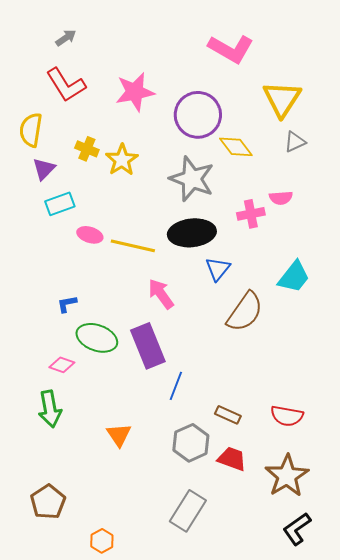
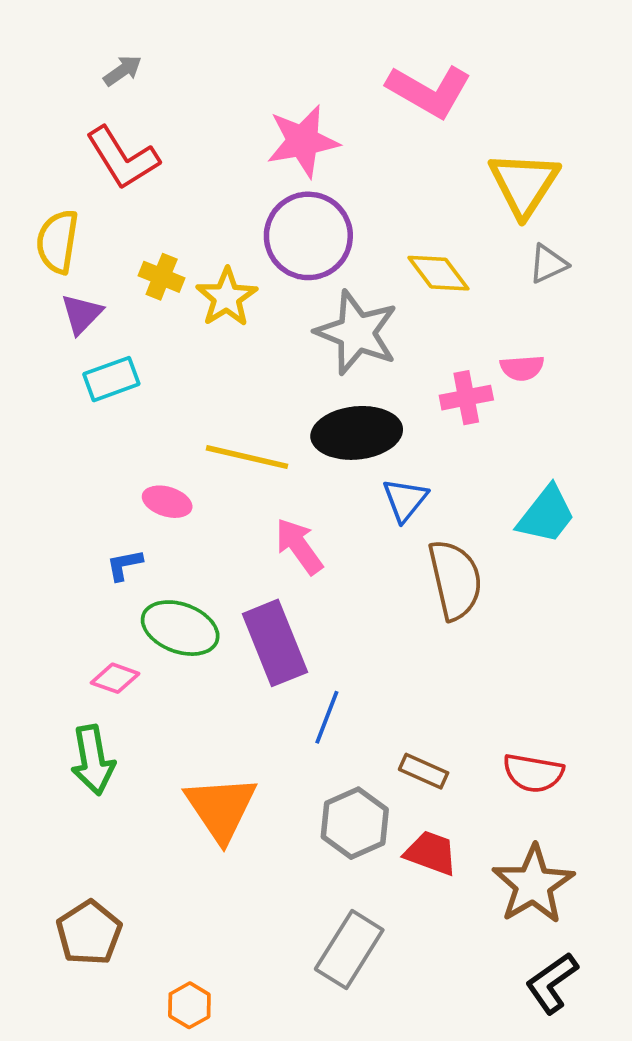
pink star: (135, 92) -> (303, 141), moved
purple circle: (198, 115) -> (308, 236), moved
pink ellipse: (90, 235) -> (167, 502), moved
brown semicircle: (245, 312) -> (455, 580), turned -48
orange triangle: (119, 435) -> (221, 808), size x1.6

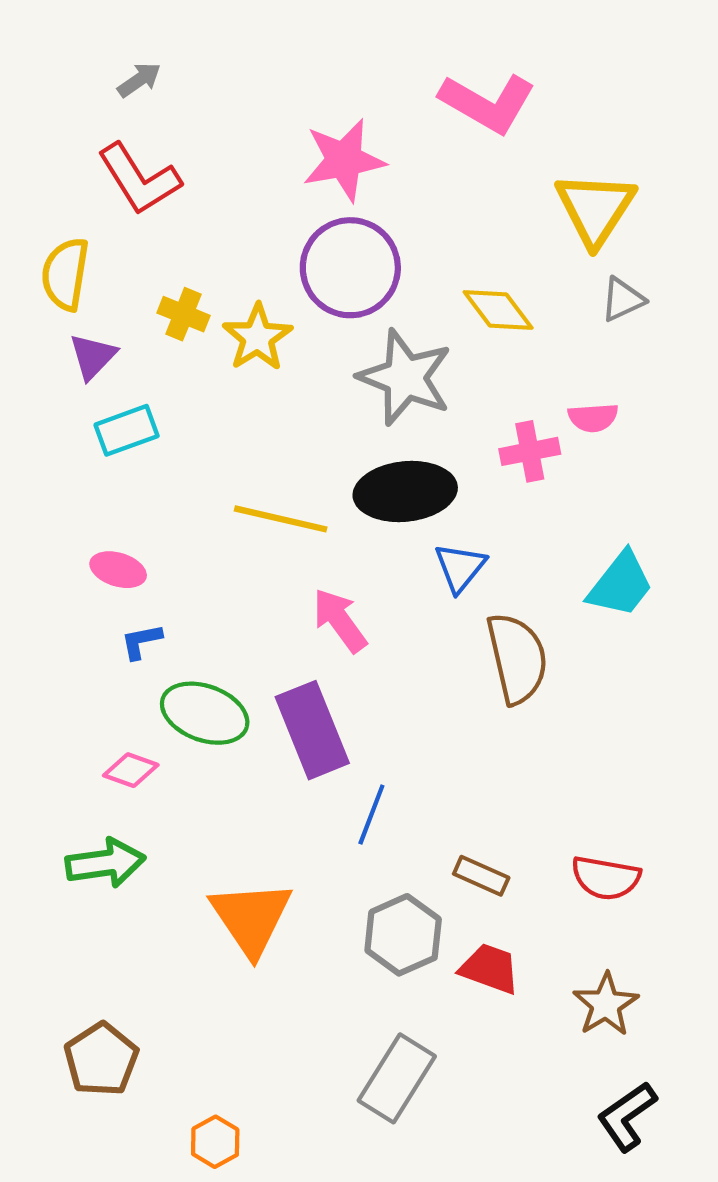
pink ellipse: (167, 502) -> (118, 570), moved
green arrow: (93, 760) -> (105, 863), turned -88
brown star: (533, 884) -> (606, 1005), size x0.7

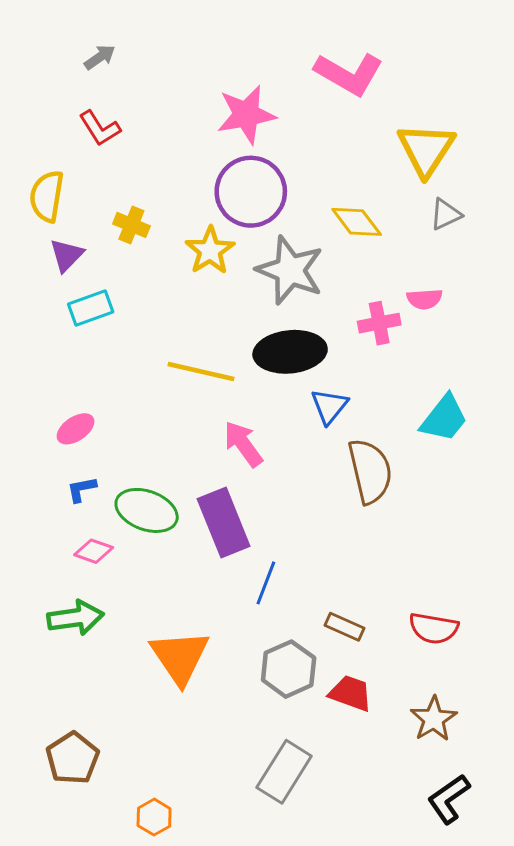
red L-shape: (139, 179) -> (100, 128), size x0.7
yellow star: (257, 337) -> (210, 251), moved
pink ellipse: (118, 570) -> (76, 429), moved, turned -51
blue L-shape: (141, 641) -> (82, 489), moved

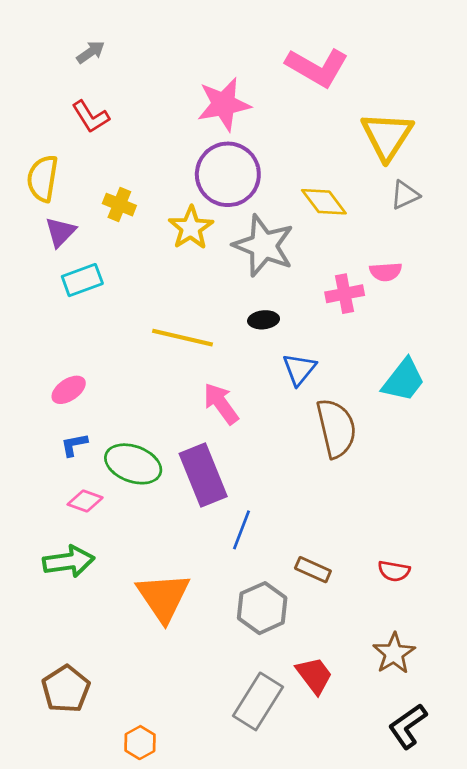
black ellipse: (290, 352) -> (264, 320), size x0.5
red semicircle: (434, 628) -> (394, 571), size x0.7
red trapezoid: (350, 693) -> (314, 675), moved, turned 33

